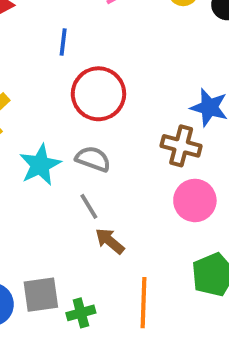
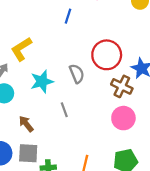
red circle: (98, 94) -> (107, 55), moved
gray semicircle: (93, 159) -> (77, 74), moved, turned 36
brown arrow: (110, 241) -> (26, 124), moved

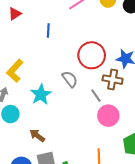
gray line: (64, 110) -> (96, 96), moved
pink circle: (123, 118) -> (108, 116), moved

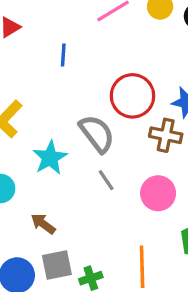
gray semicircle: (70, 79) -> (97, 134), size x1.4
gray line: (96, 96) -> (106, 180), moved

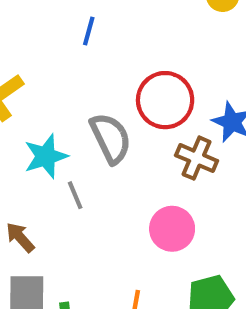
gray line: (106, 180) -> (75, 195), moved

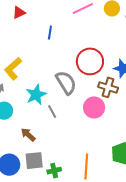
pink circle: (172, 229) -> (94, 107), moved

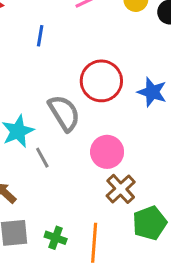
brown cross: (108, 87) -> (121, 189), moved, turned 30
green cross: (54, 171) -> (56, 238), moved, turned 32

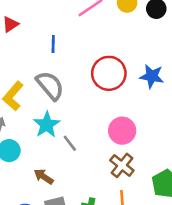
gray semicircle: (64, 113) -> (50, 86), moved
brown cross: (121, 189) -> (122, 165), moved

